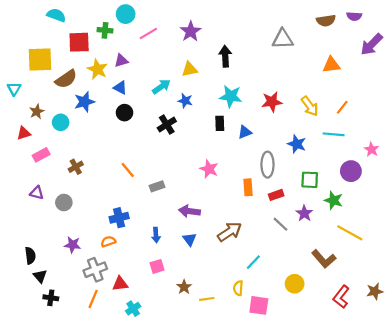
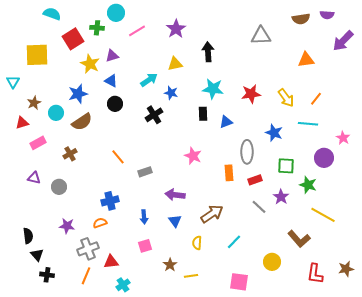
red square: (79, 42) -> (73, 39), turned -30
brown semicircle: (66, 79) -> (82, 122), moved
yellow semicircle: (238, 288) -> (197, 243), moved
red L-shape: (341, 297) -> (315, 274), turned -30

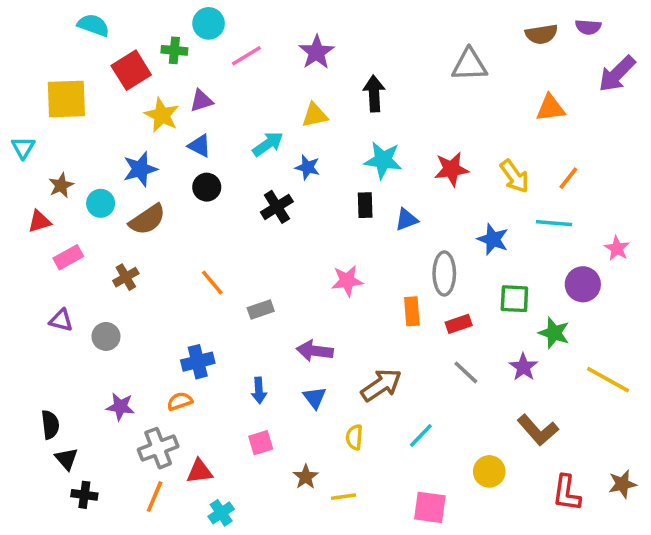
pink star: (193, 156) -> (347, 281), turned -30
purple star: (281, 197) -> (523, 367), moved
yellow line: (323, 215) -> (608, 380), moved

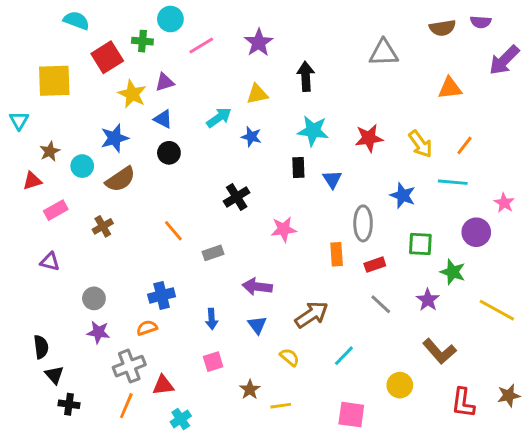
black cross: (277, 207) -> (237, 197), moved
blue triangle: (406, 220) -> (332, 179), turned -42
gray circle: (106, 336) -> (94, 298), moved
yellow semicircle: (354, 437) -> (290, 357), turned 126

